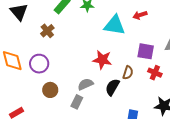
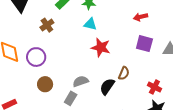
cyan triangle: (115, 25) -> (90, 24), moved, size x0.6
purple square: (146, 51) -> (144, 44), moved
red star: (102, 60) -> (101, 47), moved
red cross: (155, 73) -> (154, 87), moved

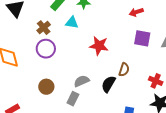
cyan triangle: (90, 24) -> (72, 23), moved
purple circle: (36, 57) -> (46, 49), moved

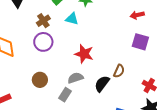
red star: (99, 46) -> (84, 54), moved

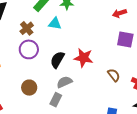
red star: (84, 54) -> (83, 58), moved
brown semicircle: (119, 71) -> (114, 75), moved, turned -56
black semicircle: (102, 84) -> (57, 60), moved

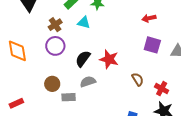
gray rectangle: (56, 100) -> (69, 97), moved, turned 56

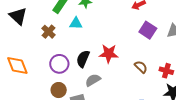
purple square: (152, 45) -> (148, 30), turned 30
purple circle: (55, 46) -> (59, 64), moved

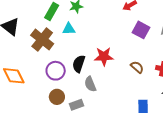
brown cross: (49, 32) -> (42, 40), size x1.6
gray semicircle: (93, 80) -> (90, 84), turned -77

